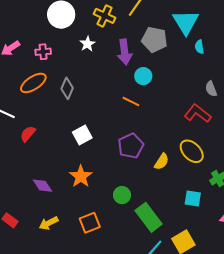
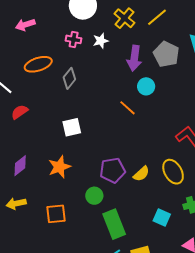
pink cross: (43, 52) -> (74, 39), moved
purple pentagon: (131, 146) -> (113, 170), moved
purple diamond: (43, 186) -> (20, 166), turned 70

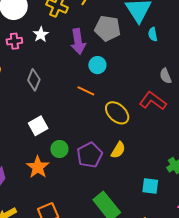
gray diamond: (69, 78) -> (34, 80), moved
yellow ellipse: (173, 172) -> (117, 113), moved
green circle: (94, 196) -> (59, 149), moved

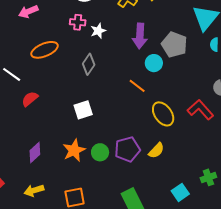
gray pentagon: (108, 28) -> (174, 45), moved
white star: (41, 34) -> (98, 31), moved
green circle: (59, 149) -> (100, 152), moved
cyan square: (150, 186) -> (180, 192), turned 36

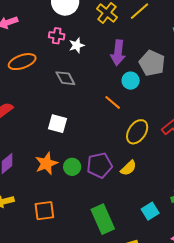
gray diamond: (89, 64) -> (65, 78), turned -65
white square: (83, 110) -> (58, 124), turned 30
yellow ellipse: (163, 114) -> (137, 132), turned 65

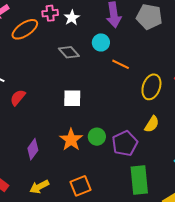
orange ellipse: (22, 62) -> (25, 29), moved
cyan circle: (131, 81) -> (101, 42), moved
purple pentagon: (100, 165) -> (125, 143), moved
green rectangle: (103, 219) -> (139, 180), turned 32

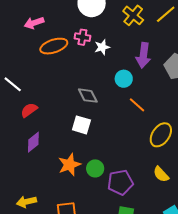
gray diamond: (69, 52) -> (88, 96), moved
yellow semicircle: (152, 124) -> (161, 174), moved, turned 90
purple diamond: (33, 149) -> (33, 142), moved

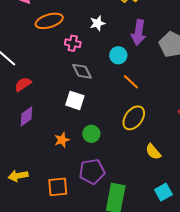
pink cross: (82, 37) -> (73, 43), moved
yellow ellipse: (161, 135) -> (134, 118), moved
orange star: (69, 165) -> (62, 140), size x0.7
green circle: (95, 168) -> (91, 134), moved
purple pentagon: (120, 182) -> (92, 171), moved

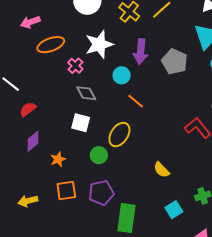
white star: (98, 23) -> (99, 44), size x1.8
pink cross: (73, 43) -> (75, 66), turned 35
yellow ellipse: (134, 118) -> (119, 135), moved
orange star: (62, 140) -> (58, 159), moved
orange square: (58, 187) -> (66, 191), moved

